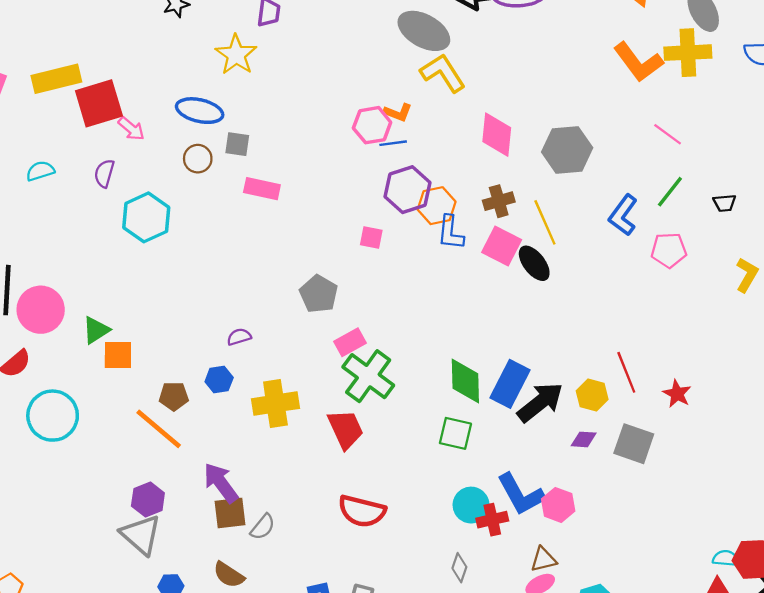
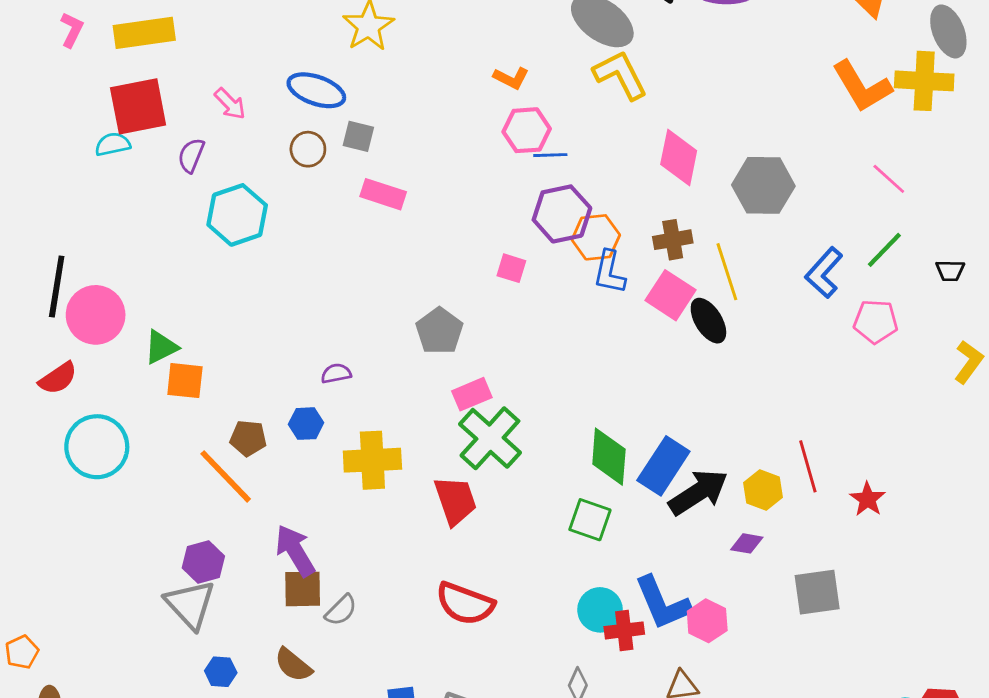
red square: (99, 103) -> (138, 106), moved
orange L-shape: (398, 112) -> (511, 78), moved
gray square: (634, 444) -> (817, 592), moved, turned -33

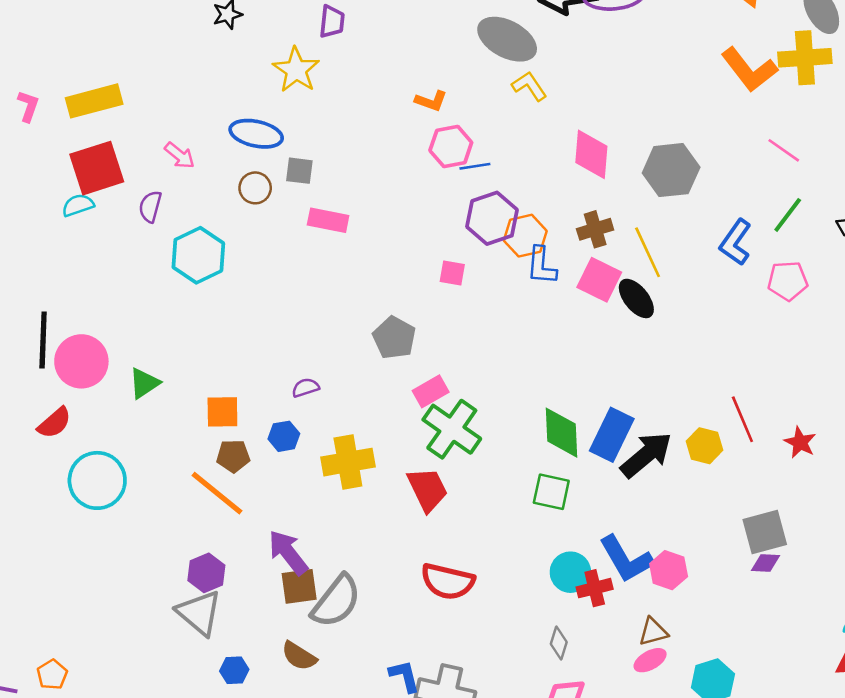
yellow L-shape: (620, 75) -> (529, 86), size x0.7
orange square: (185, 381) -> (222, 412), moved
purple diamond: (747, 543) -> (765, 563), moved
gray semicircle: (341, 610) -> (336, 601), size x1.8

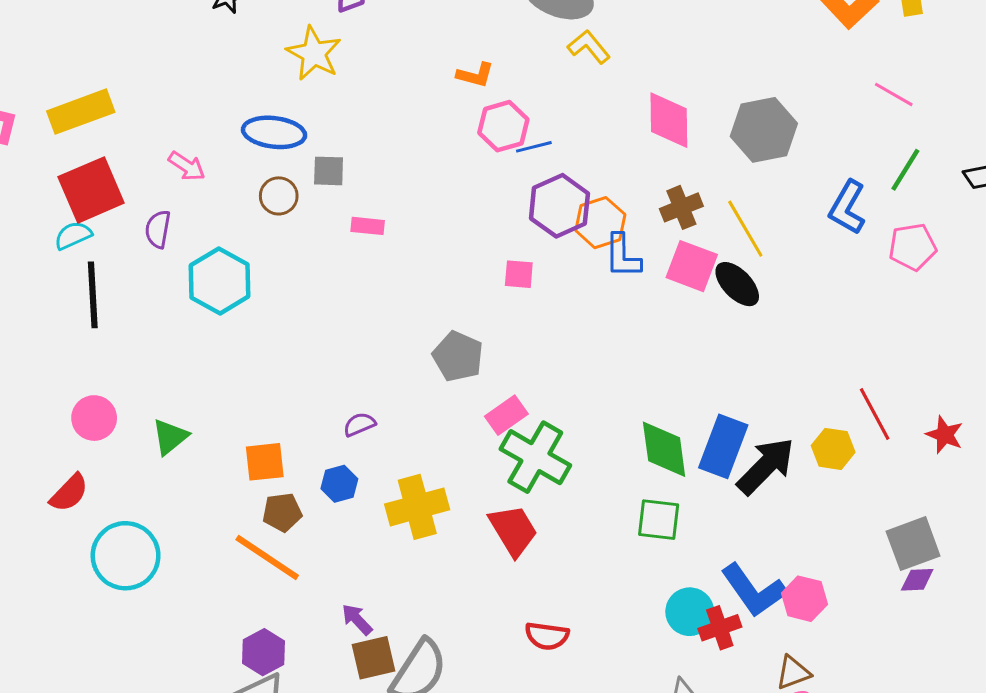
pink rectangle: (328, 220) -> (368, 226), size x0.7
black line: (43, 340) -> (93, 295), moved
pink circle: (81, 361) -> (94, 418), size x0.7
purple arrow: (288, 553) -> (357, 619), size x0.6
red semicircle: (448, 581) -> (547, 636), size x0.7

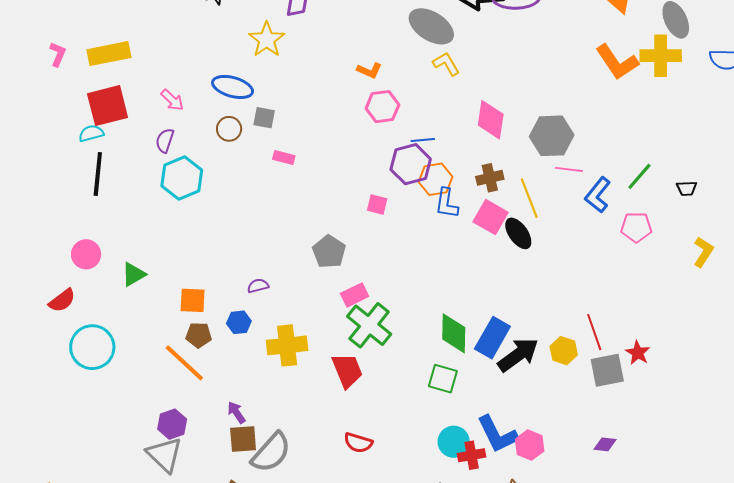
pink line: (894, 94) -> (569, 169), moved, turned -32
blue line: (534, 147) -> (423, 140), moved
purple semicircle: (158, 229) -> (165, 140), moved
gray square: (913, 544) -> (607, 370), moved

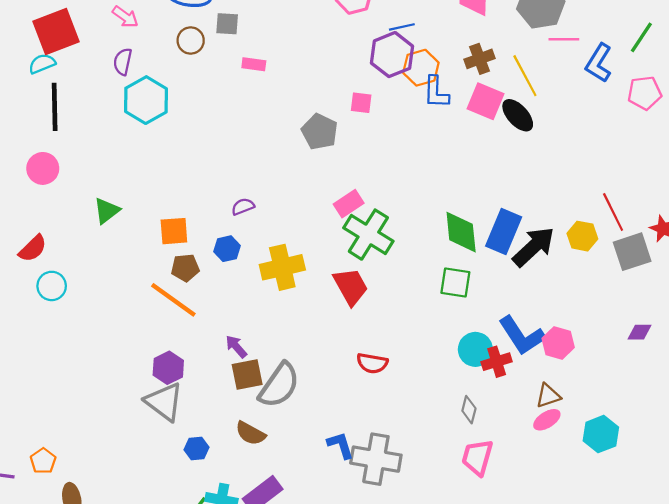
gray pentagon: (329, 252) -> (320, 132), moved
pink circle: (86, 254) -> (43, 168), moved
cyan circle: (92, 347) -> (52, 286), moved, size x0.6

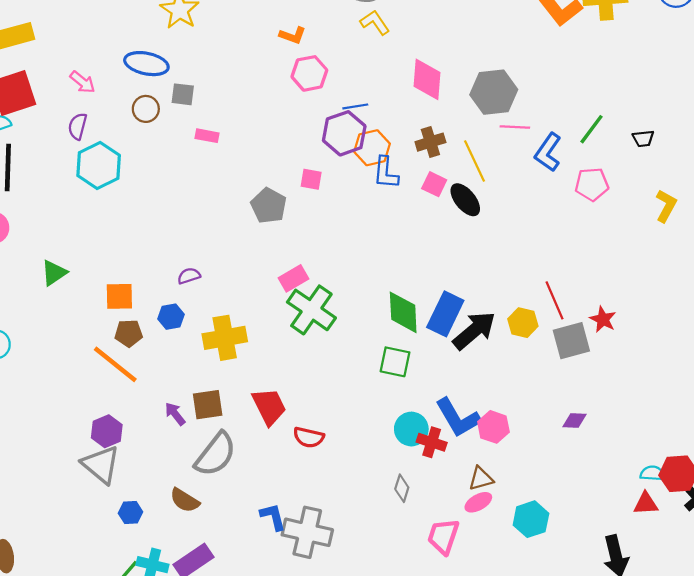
pink square: (486, 101) -> (434, 184), size x0.7
red trapezoid: (351, 286) -> (269, 407), moved
red cross: (497, 362) -> (432, 442), turned 32
brown square: (247, 375) -> (208, 405), moved
pink trapezoid: (477, 457) -> (443, 536), moved

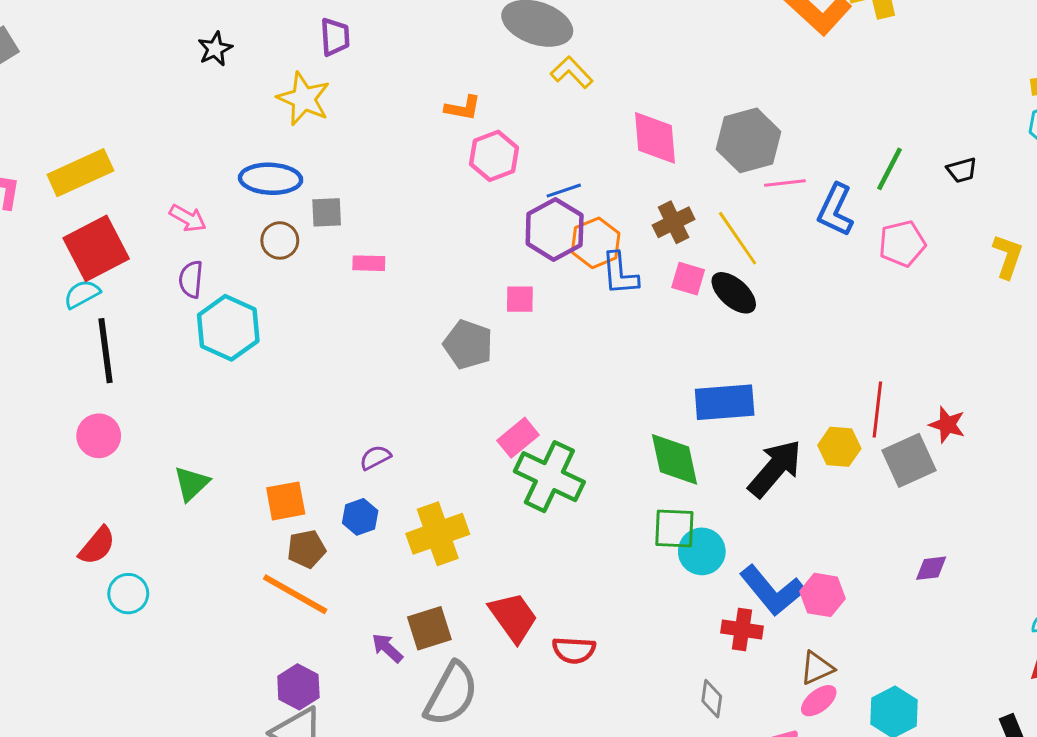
red line: (555, 300) -> (877, 410), turned 39
blue rectangle: (445, 314) -> (725, 402), moved, turned 69
cyan circle: (411, 429) -> (702, 551), moved

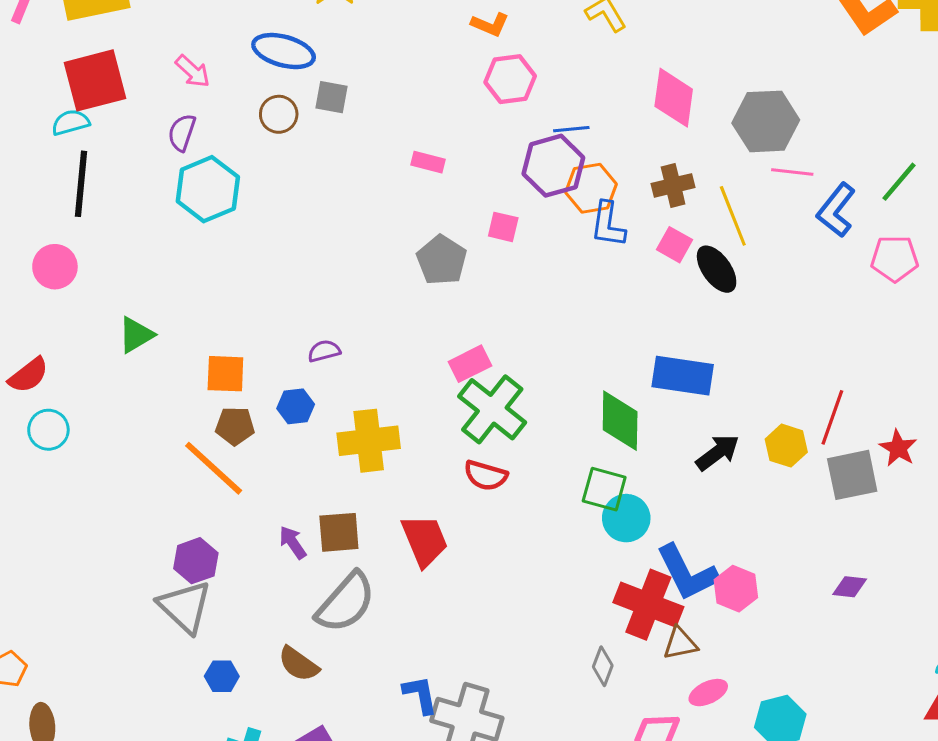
pink rectangle: (369, 263) -> (428, 162), moved
black arrow: (775, 468) -> (718, 452), size x0.7
red cross: (742, 630) -> (648, 605), size x1.6
red semicircle: (574, 650) -> (486, 475), moved
brown triangle: (817, 668) -> (680, 643), moved

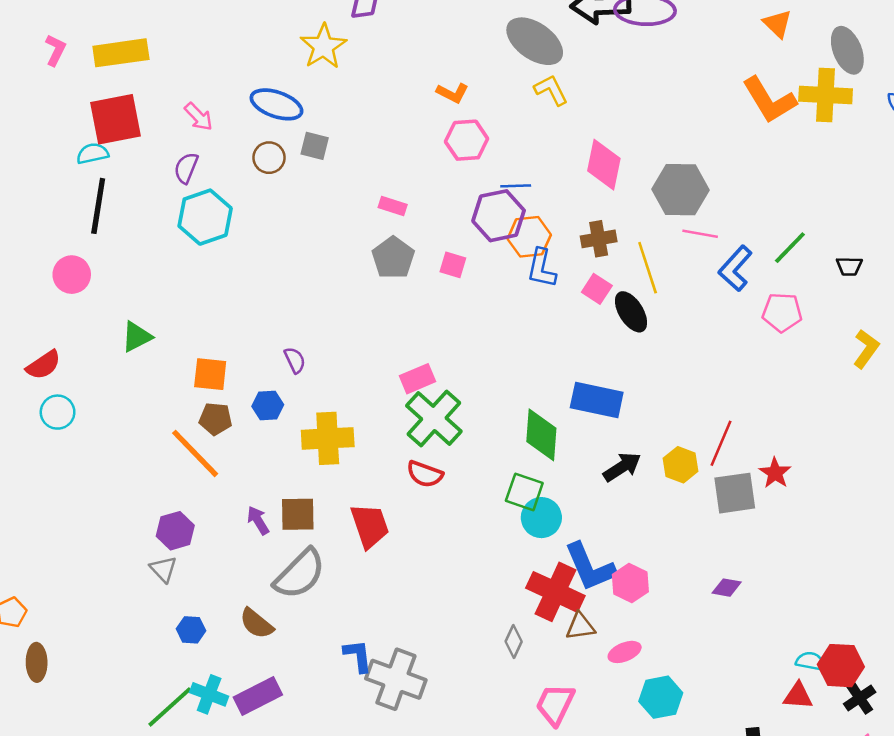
gray pentagon: (442, 260) -> (393, 258), moved
purple semicircle: (324, 351) -> (295, 360), turned 76
gray triangle: (185, 607) -> (163, 569), size x0.6
pink ellipse: (708, 693) -> (625, 652), moved

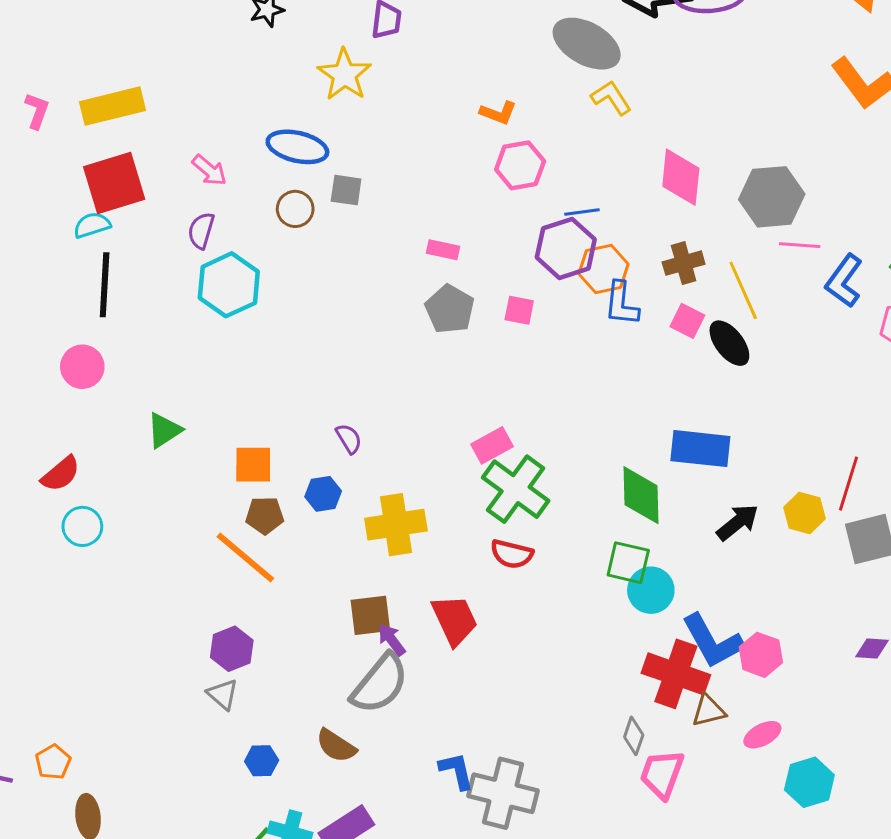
purple arrow: (258, 520) -> (392, 640), moved
pink trapezoid: (555, 704) -> (662, 774), moved

